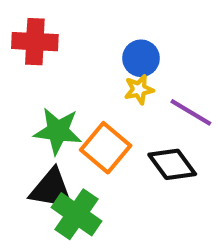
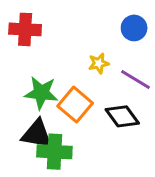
blue circle: (141, 58) -> (134, 28), moved
green cross: (77, 214) -> (54, 152), turned -32

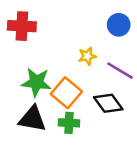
green cross: (54, 152) -> (69, 123), moved, size x0.7

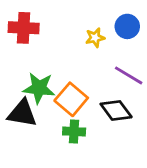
yellow star: (87, 56) -> (95, 38), moved
black triangle: (32, 119) -> (22, 113), moved

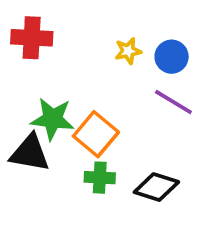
blue circle: (127, 26) -> (172, 57), moved
black diamond: (116, 110) -> (156, 187), moved, turned -36

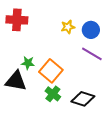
green star: (52, 119) -> (28, 63), size x0.6
green cross: (100, 178) -> (53, 94), turned 35

